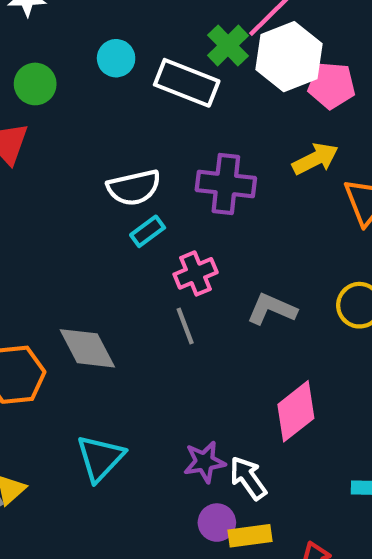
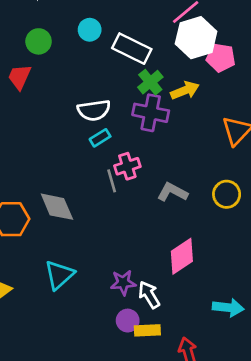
green cross: (228, 45) -> (150, 82), moved
yellow arrow: (315, 159) -> (185, 90), moved
gray line: (185, 326) -> (112, 181), moved

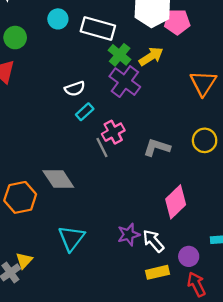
white semicircle: (94, 110) -> (75, 89), size x0.7
purple cross: (151, 113) -> (125, 82), turned 36
purple circle: (128, 321) -> (189, 256), moved

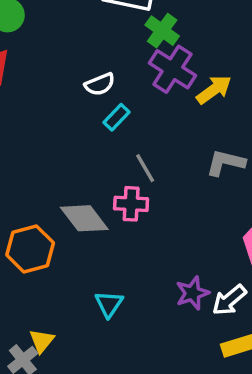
yellow arrow: (151, 56) -> (214, 90), moved
pink cross: (113, 132) -> (131, 204), moved, turned 35
cyan triangle: (71, 238) -> (109, 304), size x0.7
white arrow: (153, 241) -> (229, 300), turned -85

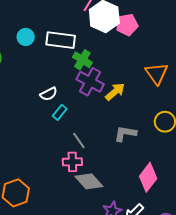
gray diamond: (84, 218) -> (89, 181), moved

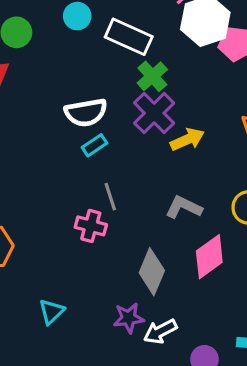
white semicircle: (49, 94) -> (86, 112), size x1.5
pink diamond: (148, 177) -> (209, 257), moved
gray diamond: (89, 181) -> (152, 272), moved, turned 48

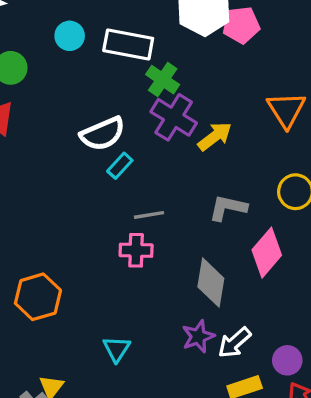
gray line: (110, 197) -> (149, 215), turned -68

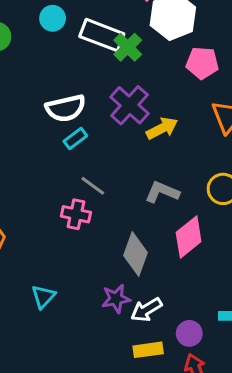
pink pentagon: (241, 25) -> (202, 63), moved
green cross: (163, 80) -> (128, 47), moved
gray line: (149, 215) -> (93, 186), turned 35

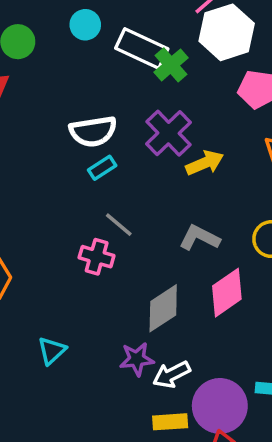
gray diamond: (135, 254) -> (163, 308), turned 33
purple circle: (189, 333) -> (220, 406), size x1.8

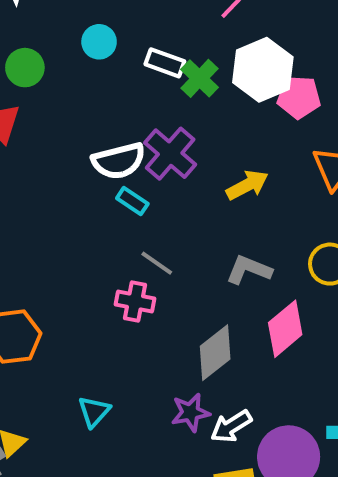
white hexagon: (227, 32) -> (263, 70), moved
white rectangle: (142, 48) -> (165, 63), size x0.7
purple cross: (168, 133) -> (170, 154), moved
cyan rectangle: (102, 168) -> (132, 201), turned 72

